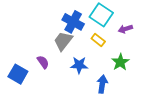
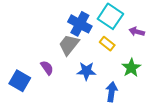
purple arrow: (125, 29) -> (137, 32), turned 32

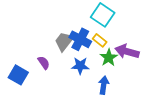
blue cross: (80, 24) -> (80, 39), moved
purple arrow: (137, 32) -> (127, 52), moved, size x1.6
green star: (131, 68) -> (109, 58), moved

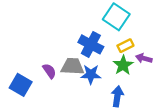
yellow rectangle: (100, 40) -> (125, 46), moved, turned -64
gray trapezoid: (64, 41) -> (72, 66), moved, turned 55
purple arrow: (127, 52) -> (144, 58), size x0.6

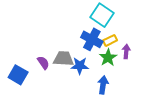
blue cross: (91, 44) -> (92, 39), moved
purple arrow: (144, 58) -> (126, 52), turned 80

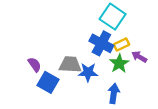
purple arrow: (126, 52) -> (139, 57), turned -64
purple semicircle: (43, 63) -> (35, 65), moved
blue square: (18, 75) -> (48, 82), moved

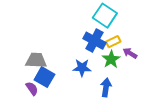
purple semicircle: (35, 65) -> (32, 89), moved
gray trapezoid: (70, 65) -> (36, 60), moved

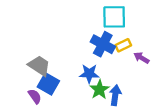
cyan square: (105, 16) -> (114, 17), turned -35
green star: (111, 59) -> (99, 90), moved
gray trapezoid: (36, 60) -> (39, 66), turned 30

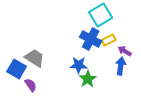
cyan square: (114, 17) -> (101, 15), turned -30
blue square: (48, 84) -> (17, 69), moved
blue arrow: (115, 95) -> (121, 66), moved

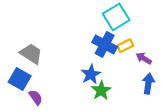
gray trapezoid: (35, 58) -> (31, 54), moved
blue star: (79, 65) -> (91, 74), turned -30
blue arrow: (121, 66) -> (148, 84), moved

